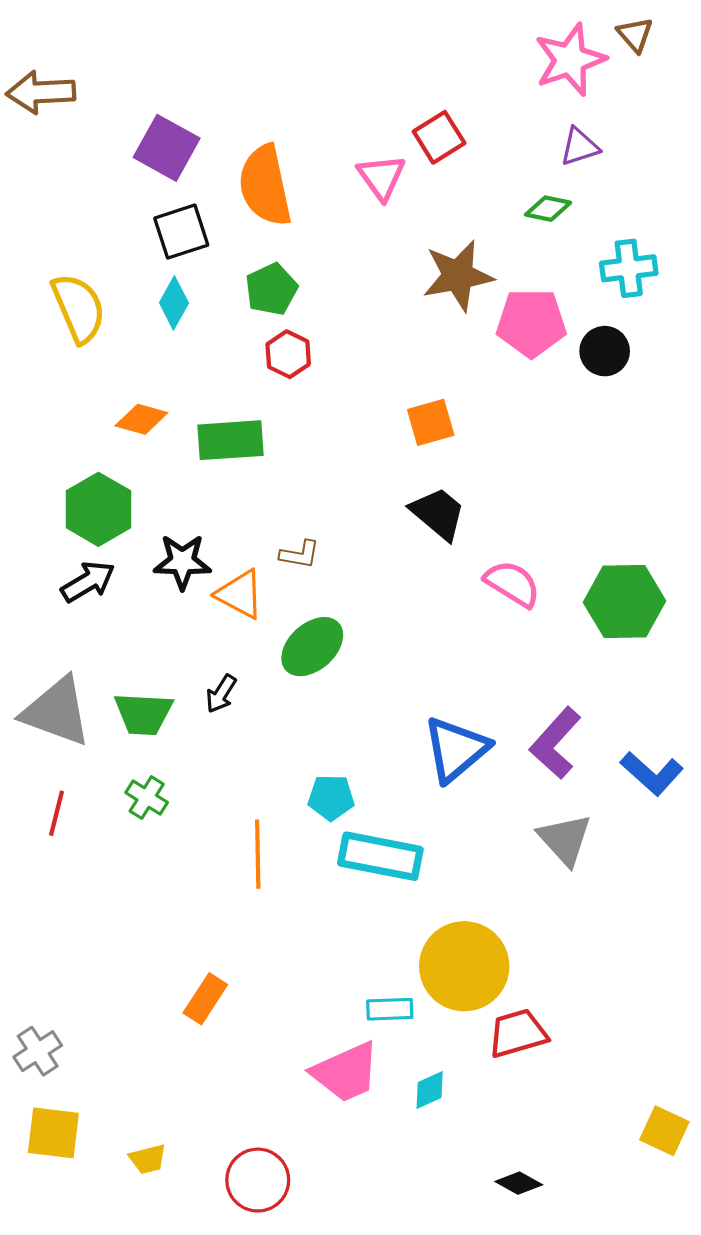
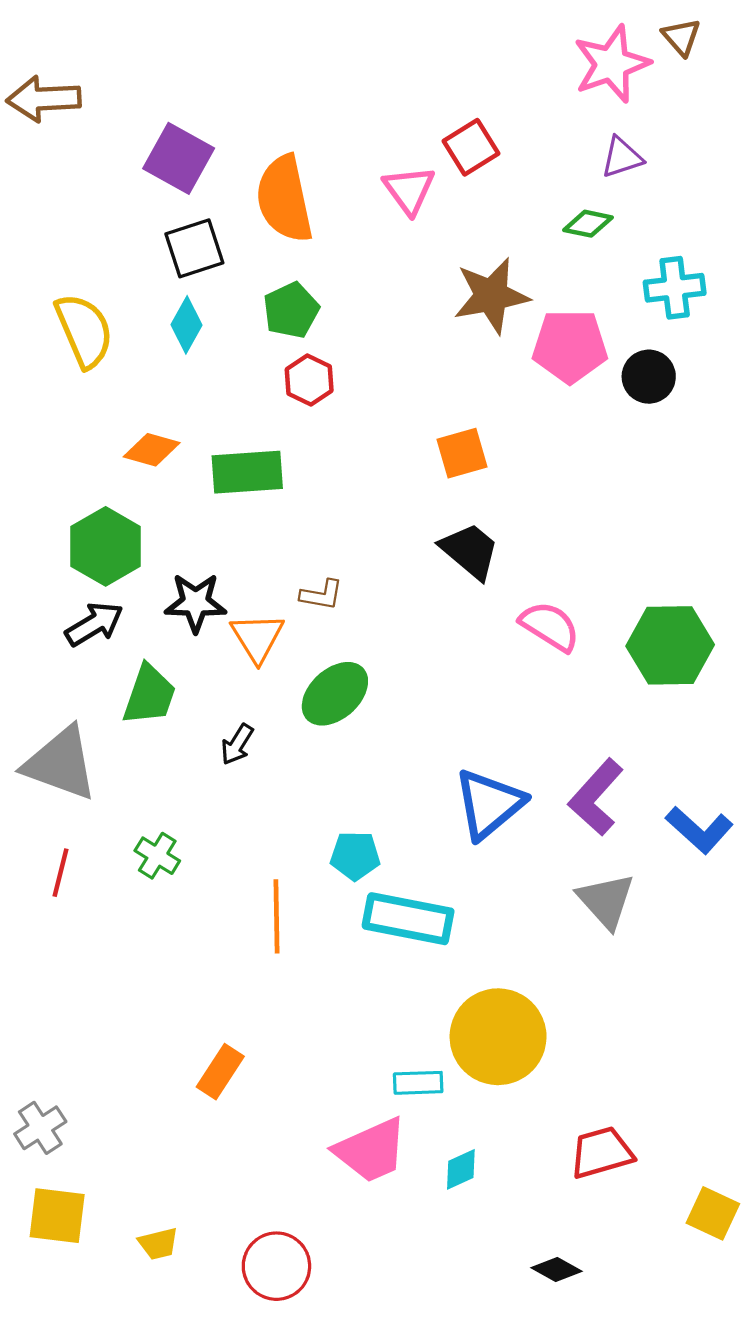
orange triangle: (240, 594) -> (257, 638), turned 30
green trapezoid: (144, 714) -> (149, 695), moved, turned -74
red trapezoid: (518, 1033) -> (601, 1153), moved

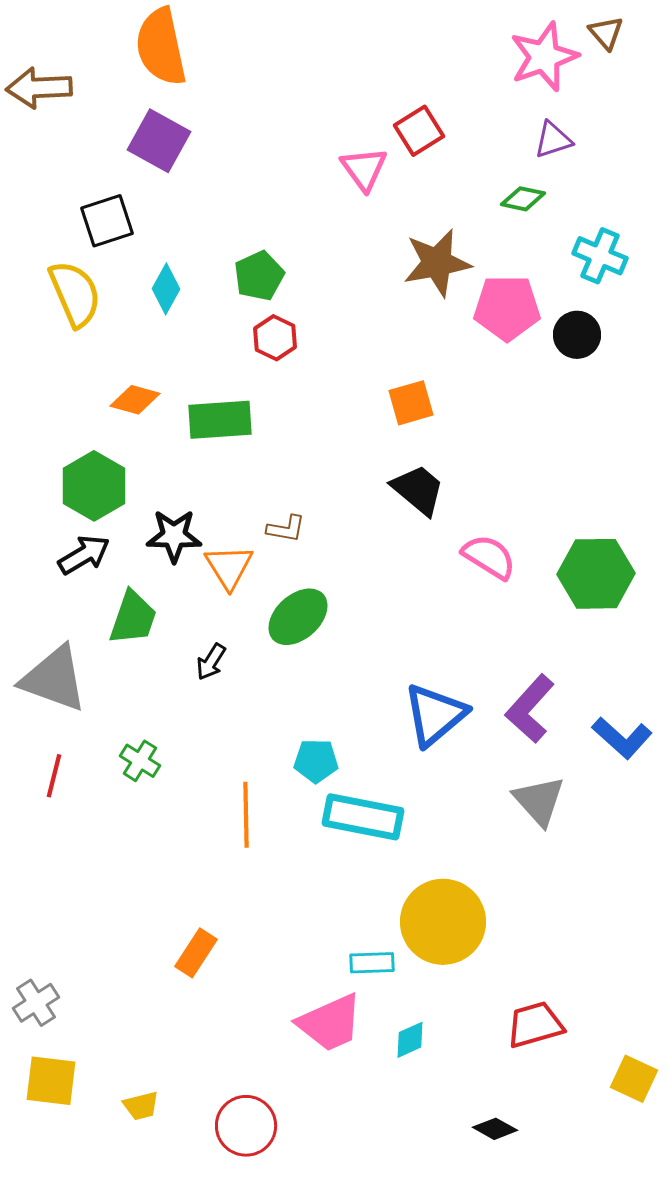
orange semicircle: (284, 199) -> (161, 47), moved
black square: (194, 248) -> (107, 221), moved
cyan cross: (675, 288) -> (600, 256), turned 30

